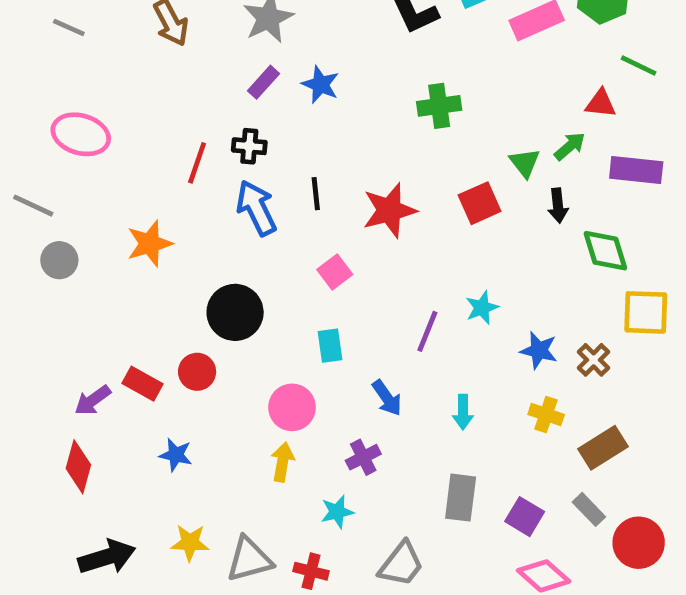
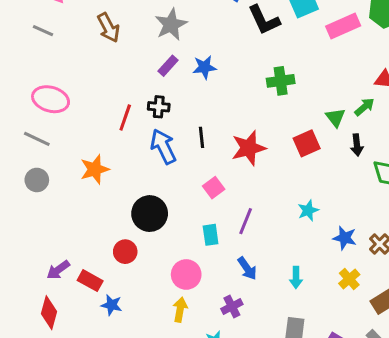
blue star: (320, 85) -> (204, 67), turned -30
gray line: (33, 206) -> (37, 139), moved
purple line: (427, 331) -> (246, 221), moved
red rectangle: (142, 384) -> (90, 281), moved
yellow cross: (546, 414) -> (349, 279), turned 30

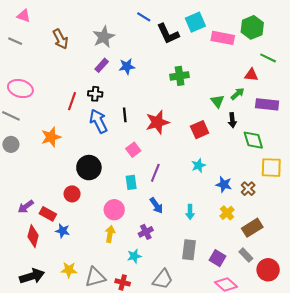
pink rectangle: (343, 26) -> (223, 38), turned 35
red square: (307, 143) -> (200, 130), moved
red diamond: (49, 313) -> (33, 236), moved

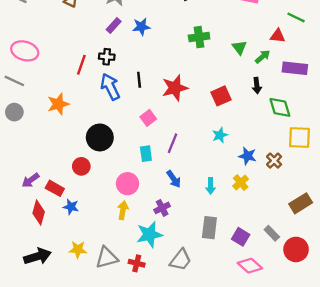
green triangle: (217, 101) -> (239, 47), moved
yellow cross: (227, 213) -> (241, 183), moved
brown rectangle: (252, 228) -> (301, 203), moved
cyan star: (134, 256) -> (149, 234), size x1.6

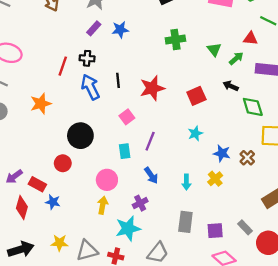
black arrow: (257, 86) -> (231, 86), turned 120
purple square: (241, 237) -> (215, 231), turned -35

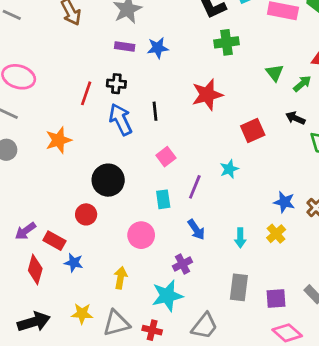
purple rectangle: (94, 28) -> (125, 47), turned 56
green cross: (175, 40) -> (226, 42), moved
red star: (152, 88) -> (207, 95), moved
cyan star: (195, 133) -> (229, 169), moved
yellow arrow: (103, 205) -> (121, 278), moved

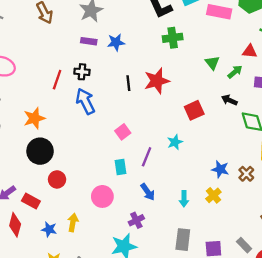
black line: (155, 111) -> (128, 83), moved
black circle: (108, 180) -> (40, 151), moved
blue star: (74, 263) -> (49, 229), moved
yellow arrow: (121, 278) -> (73, 223), moved

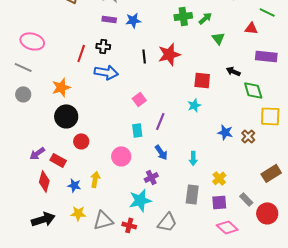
green arrow: (235, 72) -> (205, 18), moved
blue arrow: (85, 101) -> (106, 72), turned 125
red square: (194, 110) -> (202, 80), turned 30
cyan star: (175, 142) -> (194, 105), moved
yellow cross: (213, 195) -> (219, 178), moved

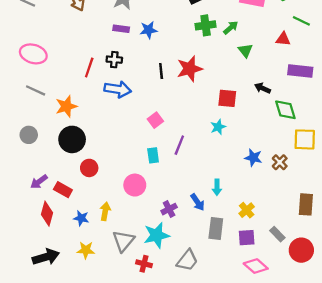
gray line: (23, 67) -> (36, 90), moved
gray circle: (23, 94) -> (29, 135), moved
blue arrow: (161, 152) -> (198, 202), moved
brown rectangle: (271, 173) -> (306, 204), turned -54
gray triangle: (103, 220) -> (123, 241), moved, turned -35

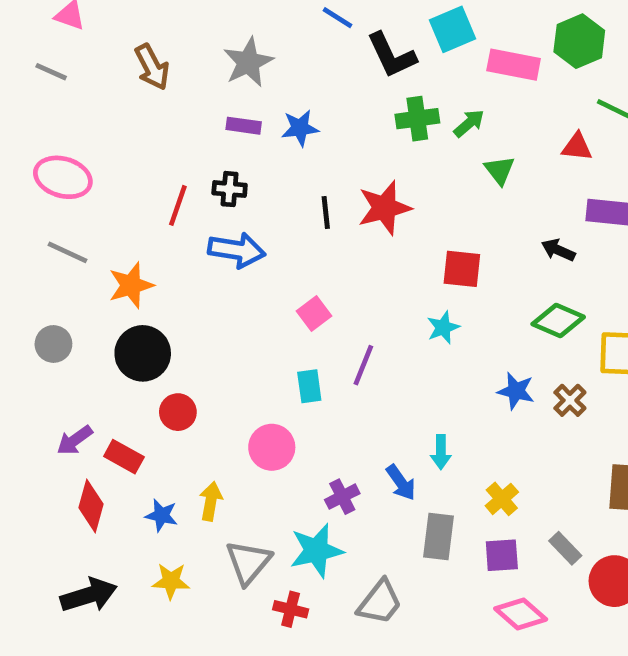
black arrow: (263, 88) -> (558, 250), moved
green diamond: (285, 110) -> (558, 321), moved, turned -50

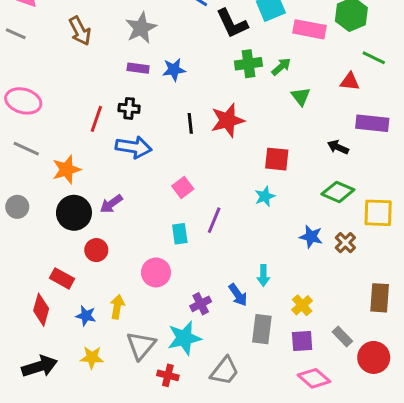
purple arrow: (75, 440) -> (111, 204), moved

